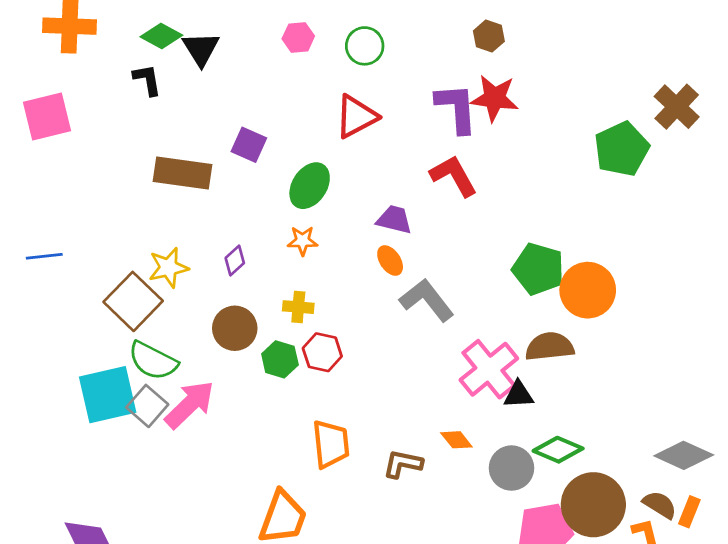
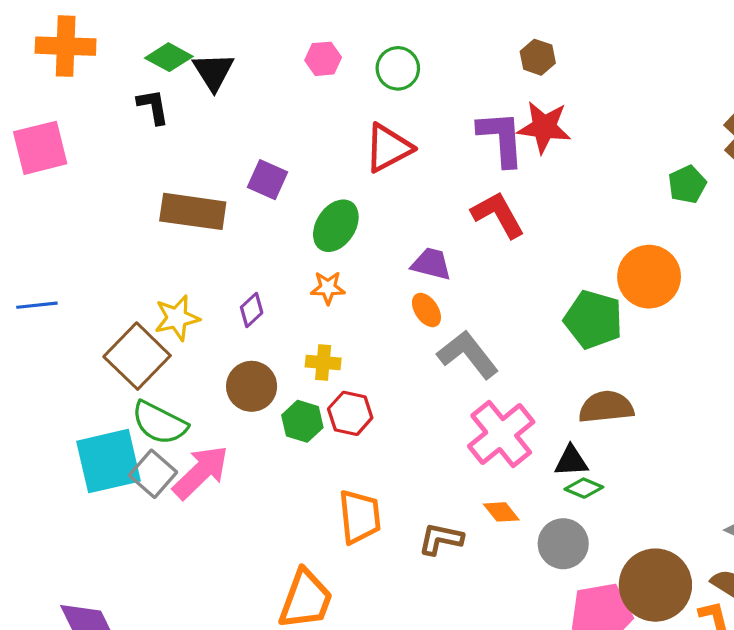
green pentagon: (622, 149) -> (687, 184), size x0.6
orange circle: (588, 290) -> (649, 277), moved
pink cross: (489, 369) -> (501, 434), moved
green diamond: (558, 450) -> (584, 488), moved, size x0.7

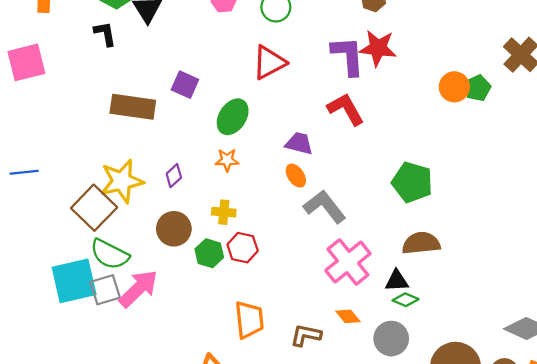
orange circle: (649, 277) -> (454, 87), moved, size x0.7
yellow star: (177, 318) -> (122, 181), size x1.4
gray square: (153, 474) -> (105, 290), turned 32

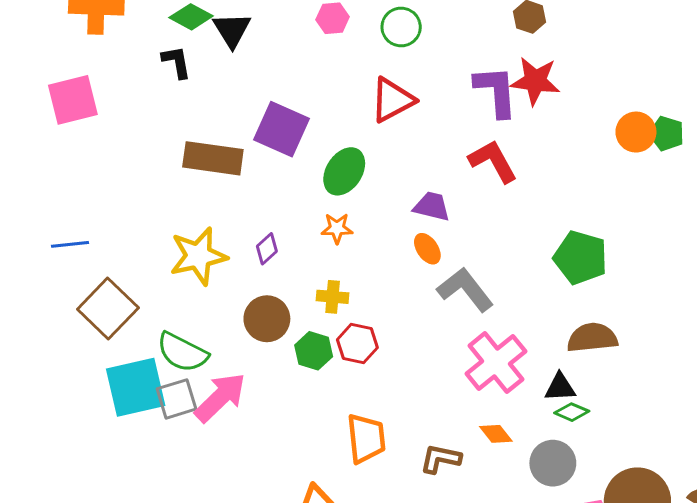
purple square: (185, 85) -> (282, 129), size x1.5
green pentagon: (478, 88) -> (667, 133), turned -30
brown square: (94, 208) -> (108, 309), moved

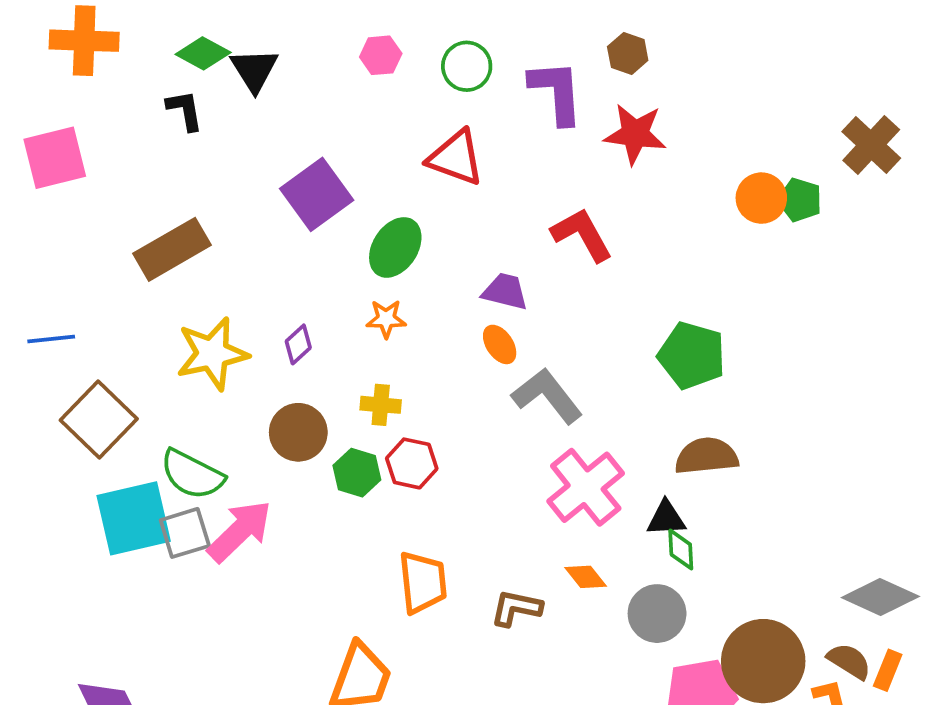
purple L-shape: (496, 91) -> (556, 92), moved
red triangle: (392, 100) -> (456, 158), turned 48
purple square: (282, 129) -> (317, 194), turned 30
brown rectangle: (213, 158) -> (172, 249), moved, turned -38
green diamond: (572, 412) -> (681, 549), turned 64

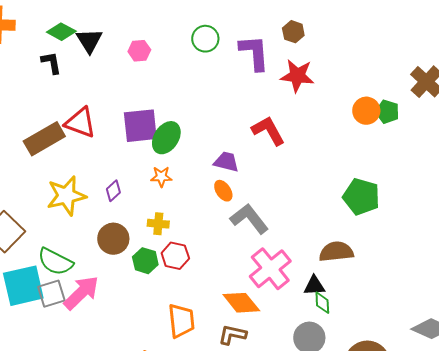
pink hexagon: (381, 55) -> (139, 51), moved
red triangle: (456, 158) -> (80, 123), moved
purple square: (317, 194) -> (140, 126), moved, turned 30
green pentagon: (692, 355) -> (361, 197), moved
orange diamond: (586, 577) -> (241, 303), moved, size x1.6

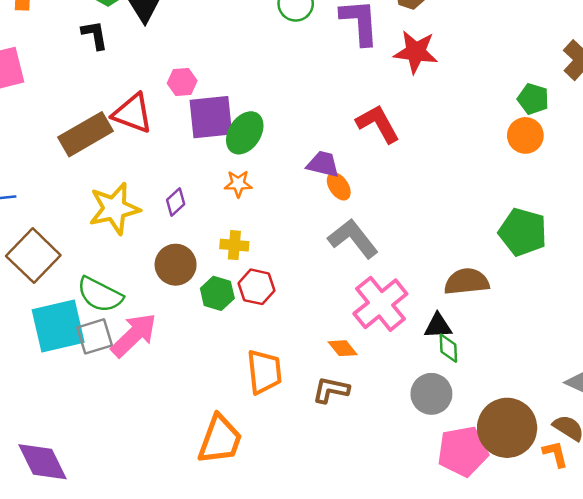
pink hexagon: (139, 51) -> (182, 82), moved
orange circle: (366, 111) -> (525, 135), moved
orange ellipse: (223, 191) -> (339, 186), moved
green pentagon: (361, 197) -> (523, 232), moved
orange diamond: (241, 303) -> (343, 348), size x0.6

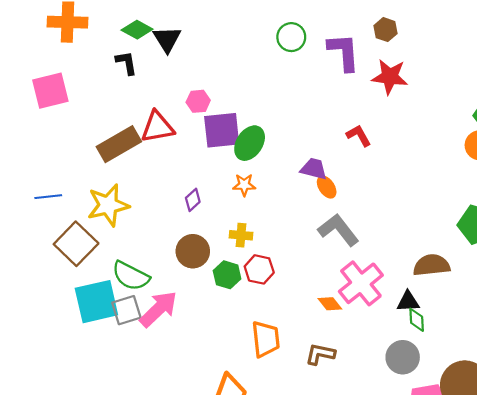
red triangle: (133, 113) -> (157, 127), turned -30
red L-shape: (378, 124) -> (359, 136), size x0.7
yellow star: (114, 209) -> (108, 205), moved
orange diamond: (343, 348) -> (330, 304), moved

